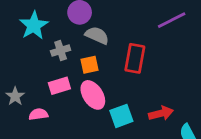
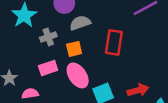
gray semicircle: (97, 35) -> (80, 23), turned -42

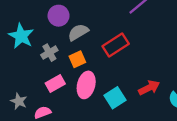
red rectangle: (114, 42) -> (116, 45), turned 60
pink ellipse: (78, 75) -> (86, 85), turned 60

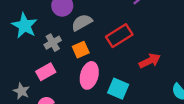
pink rectangle: (55, 83) -> (46, 72), moved
red arrow: (149, 88) -> (150, 61), moved
cyan square: (115, 98) -> (118, 89), turned -35

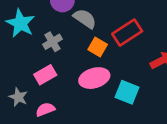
gray semicircle: (82, 23) -> (85, 19), turned 65
orange square: (81, 50) -> (98, 47), moved, turned -35
pink ellipse: (89, 75) -> (94, 78), turned 60

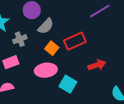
gray semicircle: (85, 19) -> (46, 26), turned 90

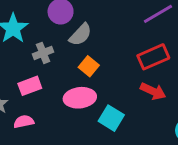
red rectangle: (75, 41) -> (153, 57), moved
red arrow: (97, 65) -> (153, 91), turned 42

